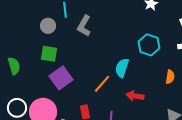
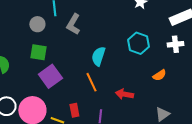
cyan semicircle: (122, 68) -> (98, 56), moved
orange semicircle: (170, 77) -> (159, 75), turned 48
orange line: (102, 84) -> (91, 82), turned -66

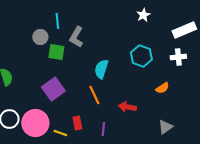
green square: (38, 52) -> (56, 52), moved

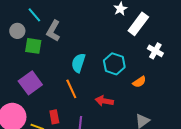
cyan line: (57, 21) -> (34, 15), turned -35
white rectangle: (184, 30) -> (138, 24), moved, turned -30
cyan hexagon: (141, 56) -> (114, 64), moved
white cross: (178, 57) -> (155, 51), turned 35

